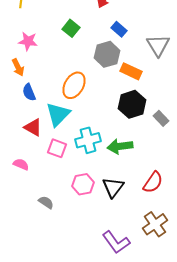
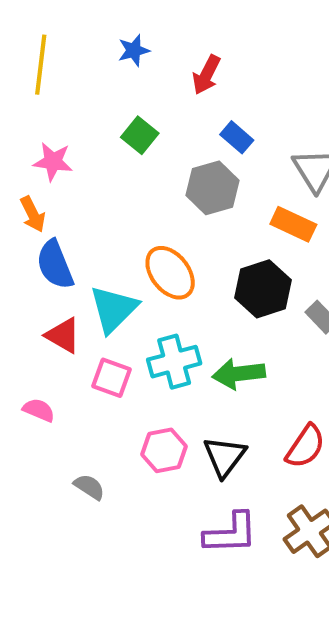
orange rectangle: (131, 71) -> (293, 224), moved
orange ellipse: (74, 85) -> (170, 273), moved, turned -68
blue semicircle: (29, 92) -> (55, 265), size x1.4
purple L-shape: (116, 242) -> (231, 533), moved, turned -56

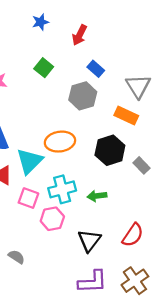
orange ellipse: (170, 273) -> (60, 142), turned -60
green arrow: (239, 374) -> (97, 196), size x0.7
pink hexagon: (164, 450) -> (52, 219), moved

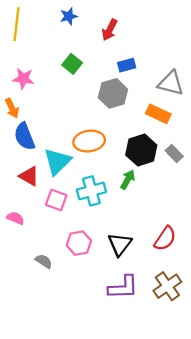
blue rectangle: (96, 69) -> (127, 65), turned -56
gray triangle: (138, 86) -> (171, 83), turned -44
gray rectangle: (141, 165) -> (174, 153), moved
green arrow: (97, 196) -> (128, 180), moved, turned 126
pink hexagon: (52, 219) -> (79, 243), moved

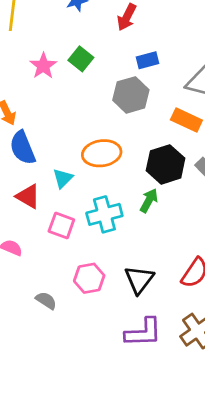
pink star: (23, 79) -> (43, 66), moved, turned 30
cyan triangle: (57, 161) -> (63, 178), size x0.6

